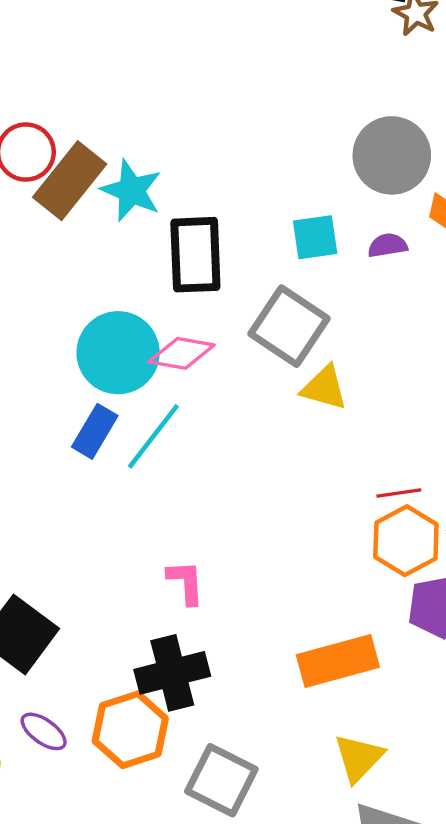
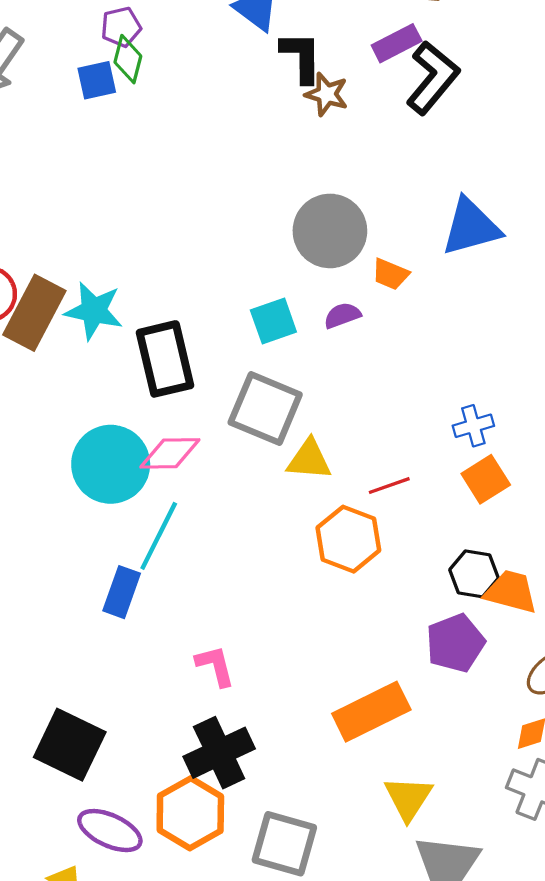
blue rectangle: (95, 431) -> (122, 592), moved
red line: (399, 493) -> (389, 486), moved
orange hexagon: (406, 541) -> (348, 539), moved
purple ellipse: (44, 731) -> (110, 831), size x1.4

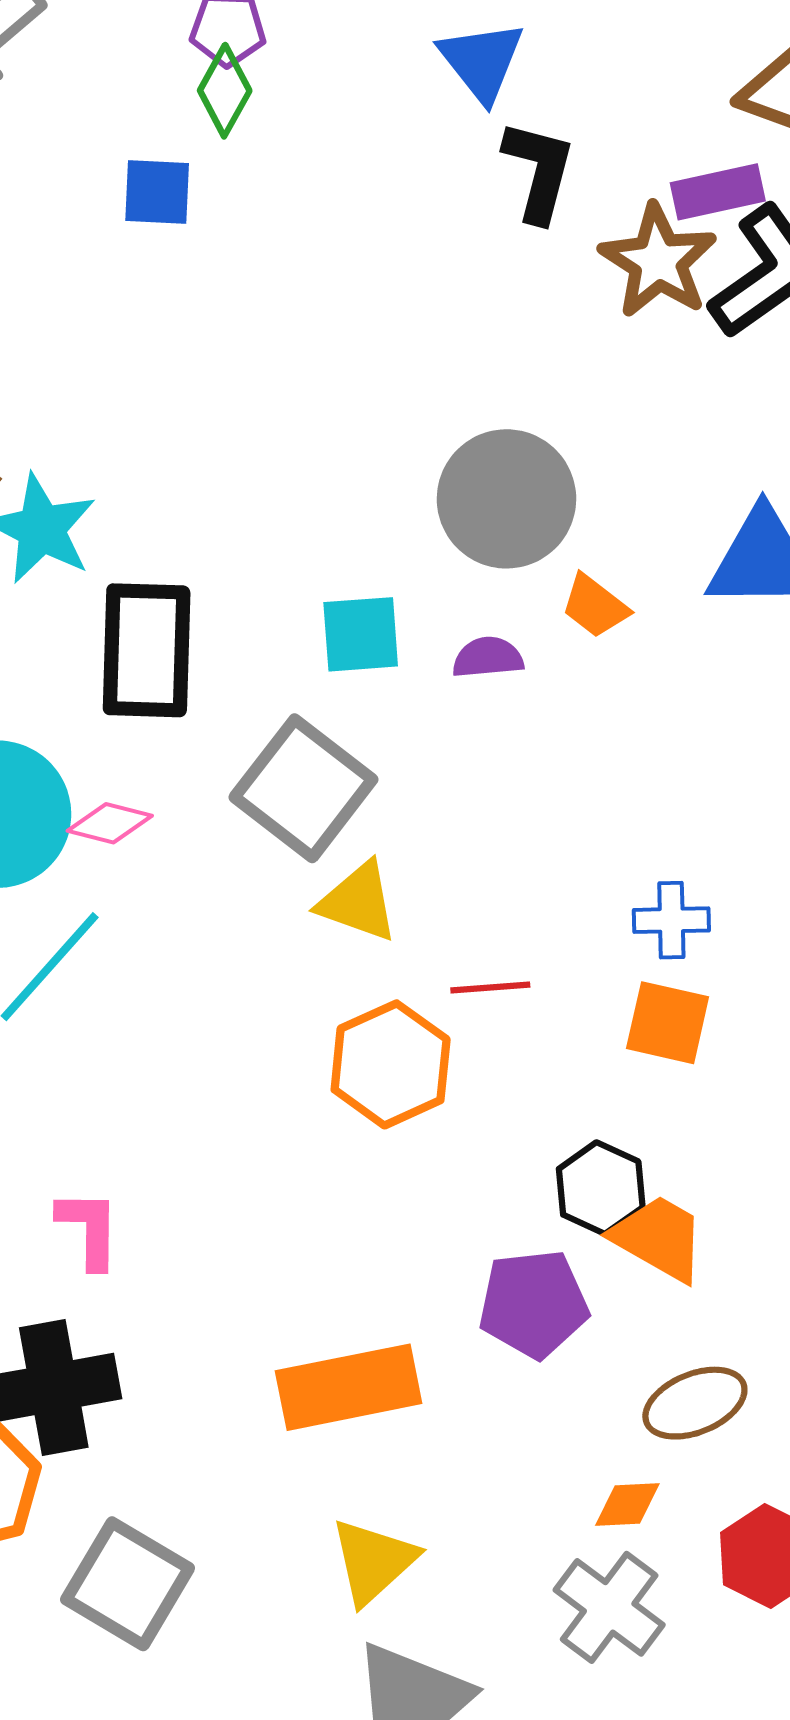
blue square: (97, 80) -> (157, 192), moved
brown star: (327, 94) -> (658, 261), moved, size x1.4
pink diamond: (170, 453) -> (110, 823), size x0.7
orange square: (486, 479) -> (668, 1023), turned 30

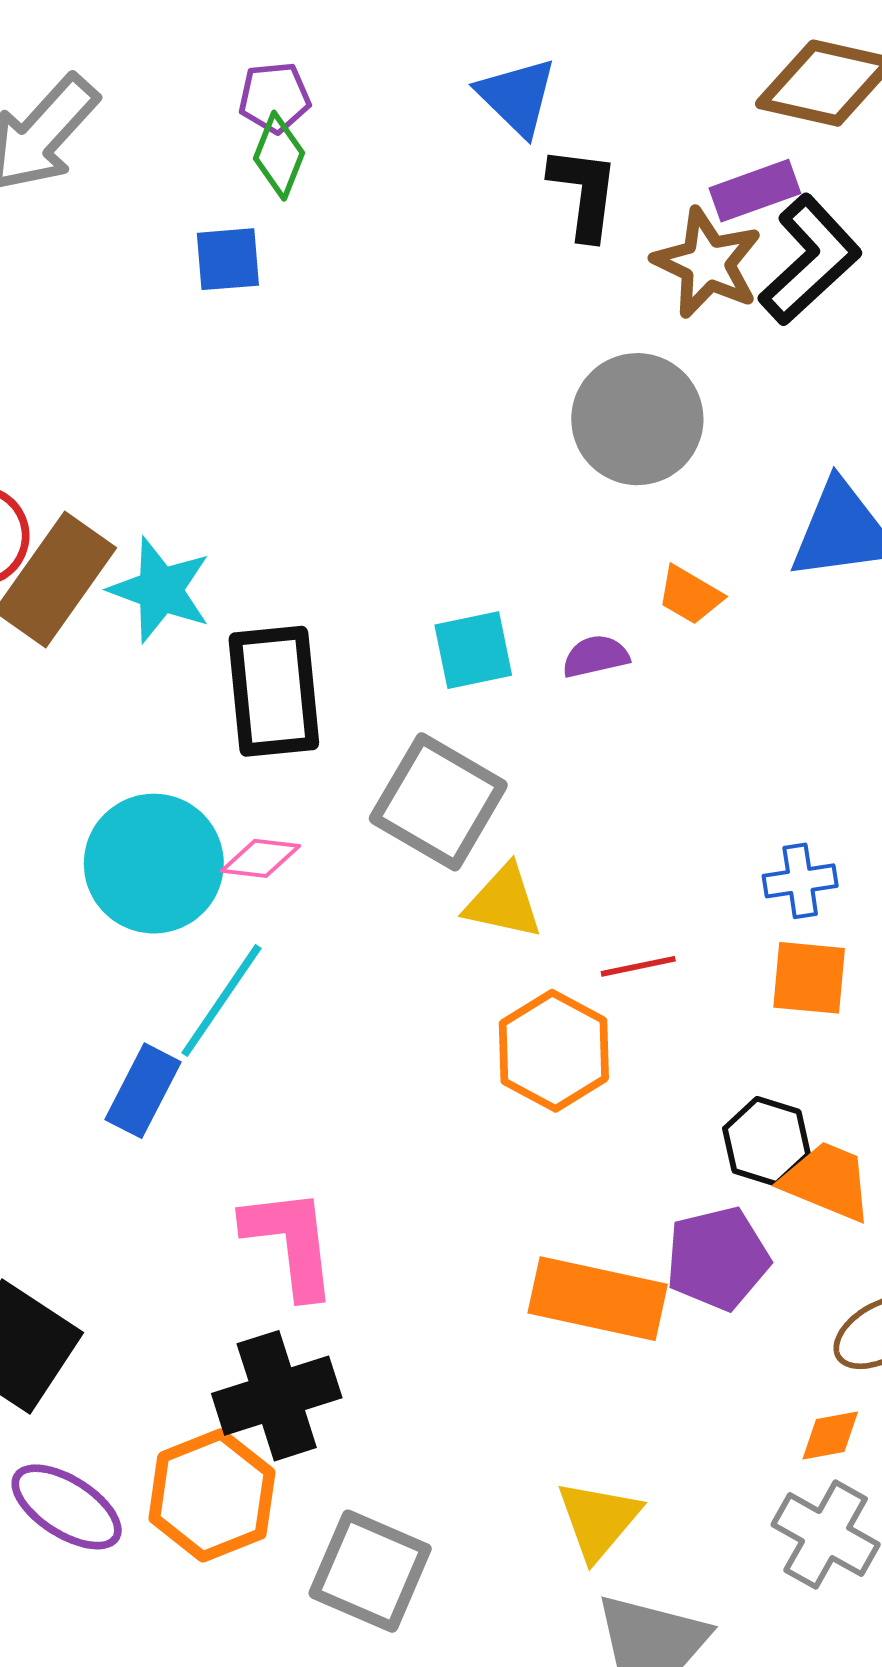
gray circle: (506, 499) -> (637, 419), moved
pink L-shape: (89, 1229) -> (290, 1242), size x1.5
orange rectangle: (349, 1387) -> (598, 1299), moved, turned 31

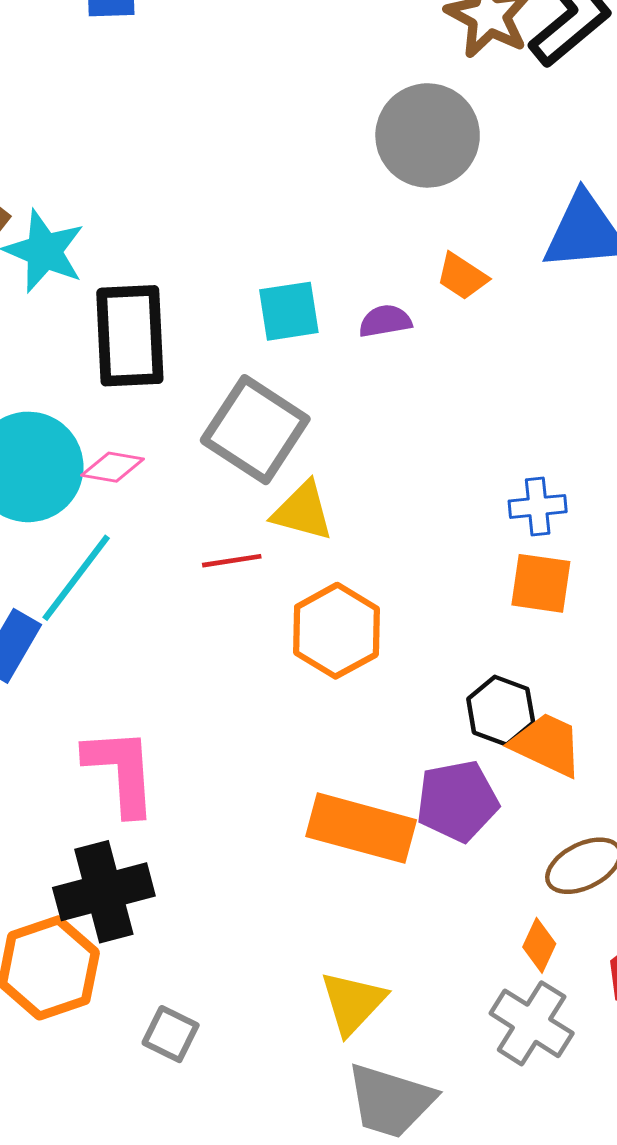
red line: (638, 966) -> (232, 561), moved
orange diamond: (830, 1435) -> (539, 945), turned -58
gray square: (370, 1571) -> (171, 1034), size x0.6

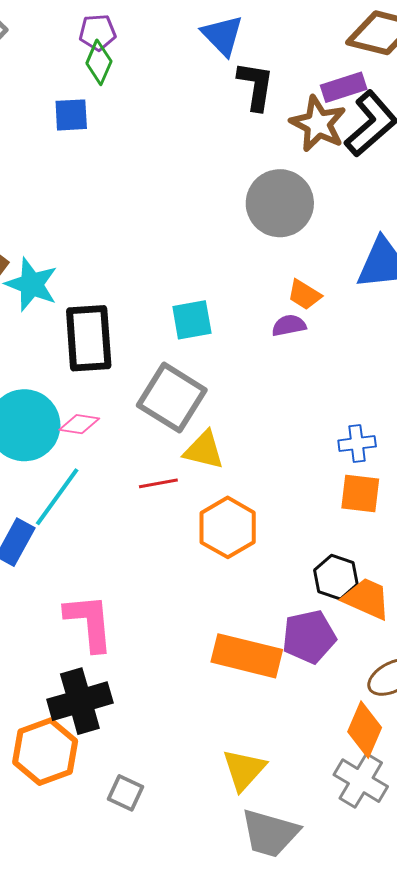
purple semicircle: (385, 321) -> (289, 325), moved
orange diamond: (539, 945) -> (365, 730), size x1.6

